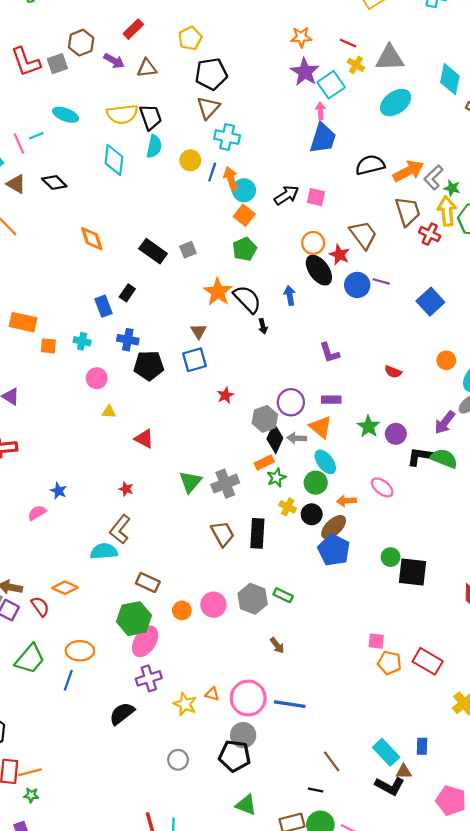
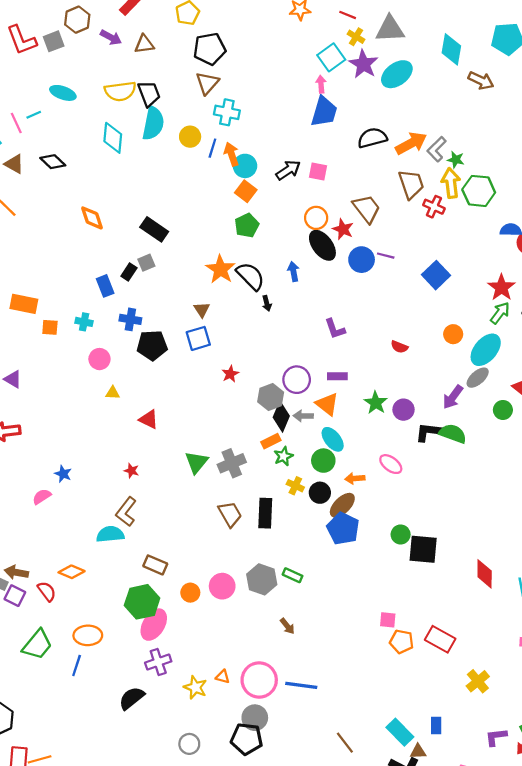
purple star: (305, 72) -> (363, 64), moved
cyan semicircle: (154, 147) -> (153, 123), size x1.4
gray square: (188, 250) -> (146, 263), moved

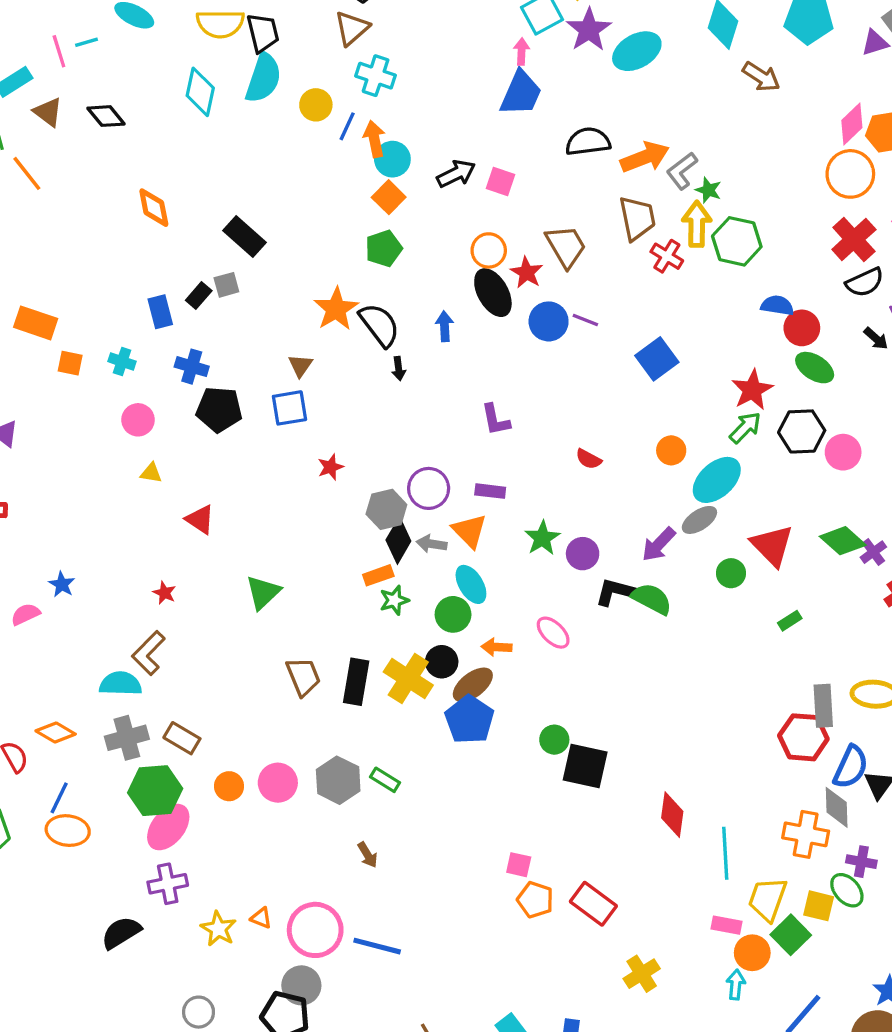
gray cross: (232, 463) -> (127, 738), moved
yellow cross: (295, 486) -> (408, 679), moved, size x1.8
blue line: (77, 666) -> (59, 798), moved

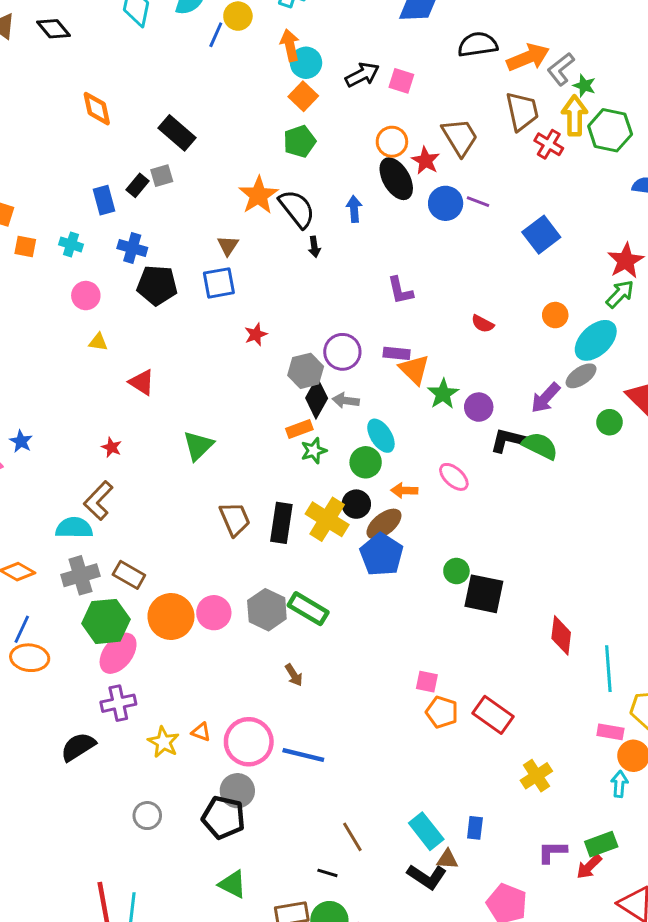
blue line: (347, 126) -> (216, 35), moved
orange triangle: (470, 531) -> (414, 369), moved
green rectangle: (385, 780) -> (308, 609), size x1.5
orange circle: (229, 786) -> (171, 617), size x1.8

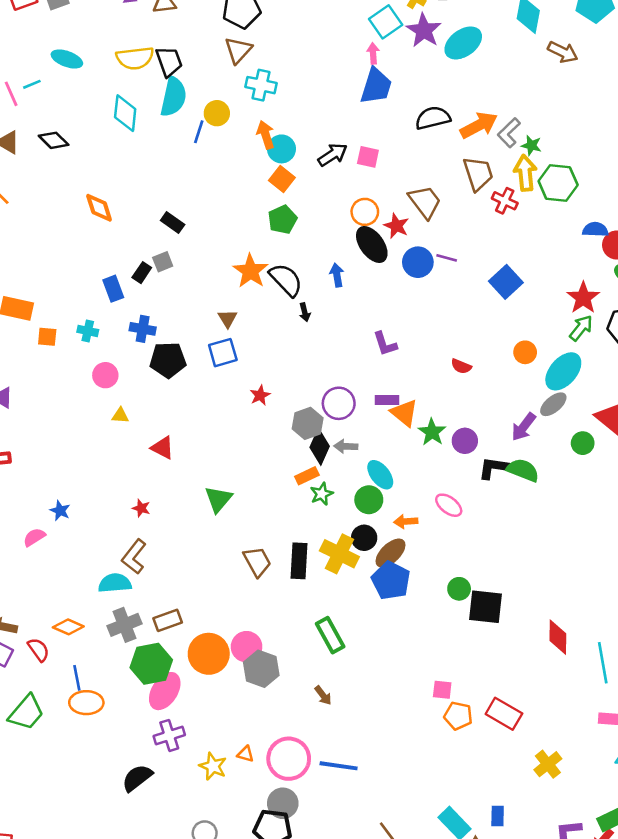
black rectangle: (177, 133) -> (173, 222), size x0.7
brown rectangle: (129, 575) -> (168, 620), turned -44
green rectangle: (308, 609) -> (330, 635), turned 36
gray hexagon: (267, 610) -> (261, 669), moved
blue line: (22, 629) -> (77, 678), turned -30

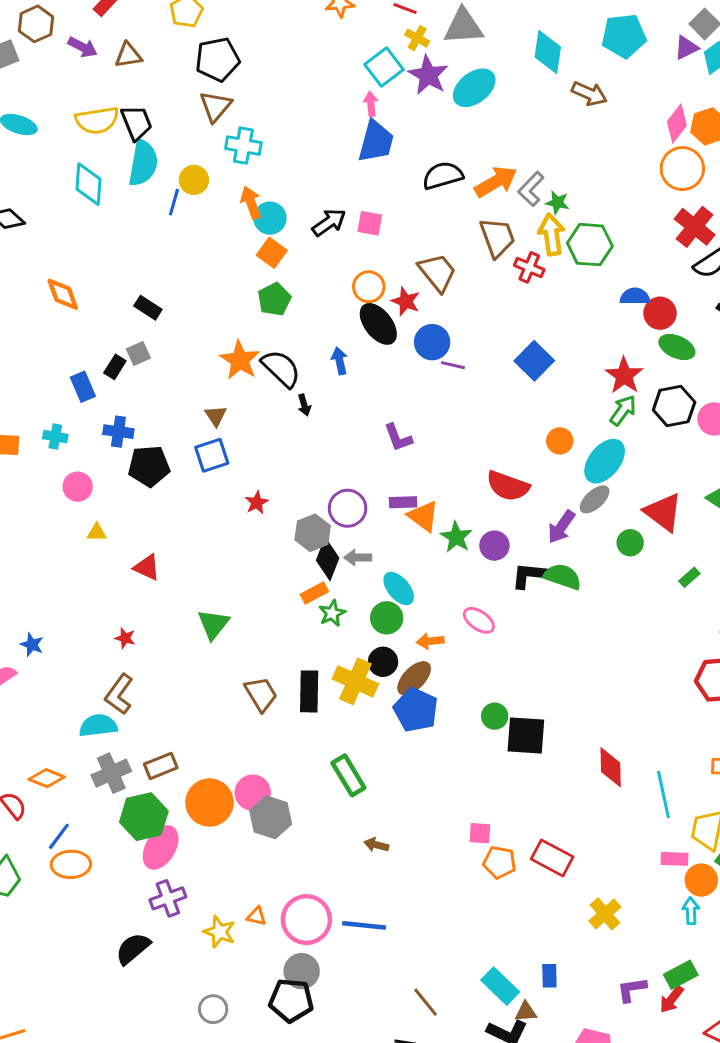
purple line: (447, 258) -> (453, 365), moved
red semicircle: (461, 366) -> (508, 486), moved, size x1.8
blue line: (77, 678) -> (59, 836), turned 50
brown arrow: (323, 695) -> (376, 845), moved, turned 144

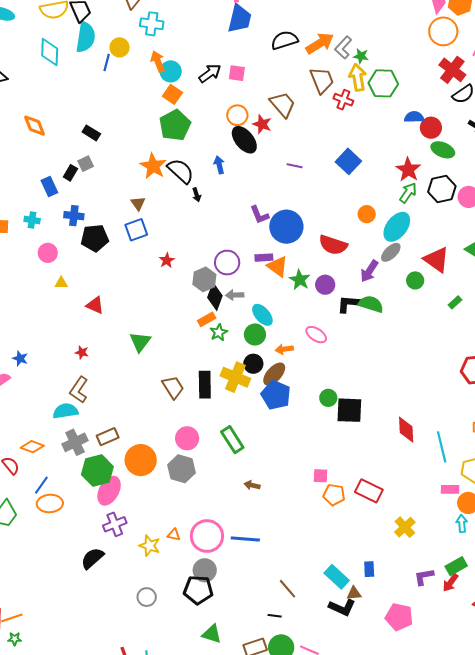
green pentagon: (274, 299) -> (175, 125), size x1.4
blue circle: (432, 342) -> (286, 227), moved, size x1.4
pink circle: (253, 793) -> (187, 438), moved

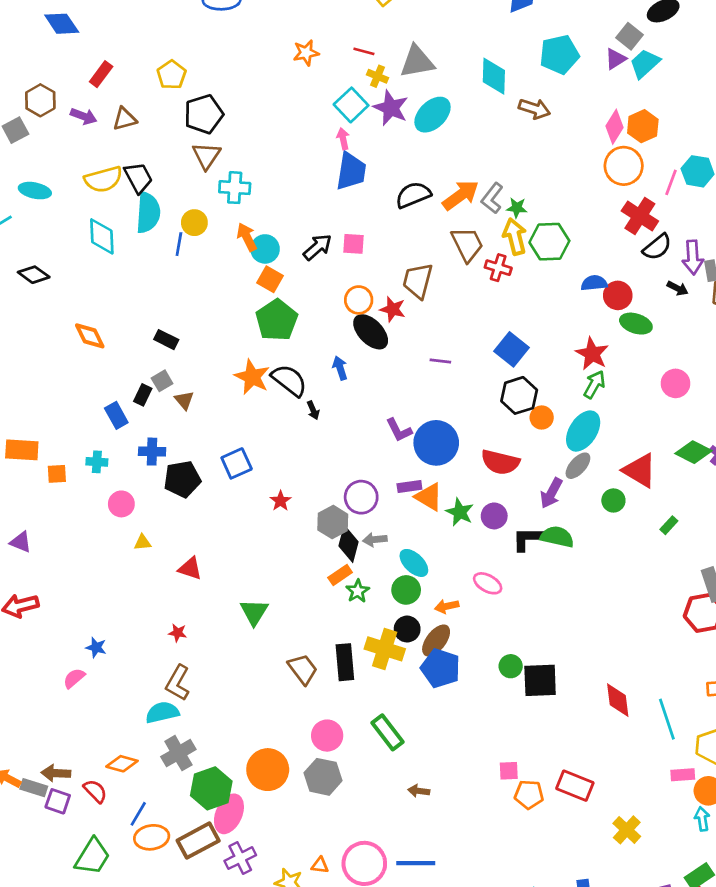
brown trapezoid: (283, 105) -> (418, 281), turned -120
black hexagon: (442, 189) -> (519, 395), moved
brown triangle: (138, 203) -> (184, 400), moved
brown rectangle: (108, 437) -> (198, 841), moved, size x1.4

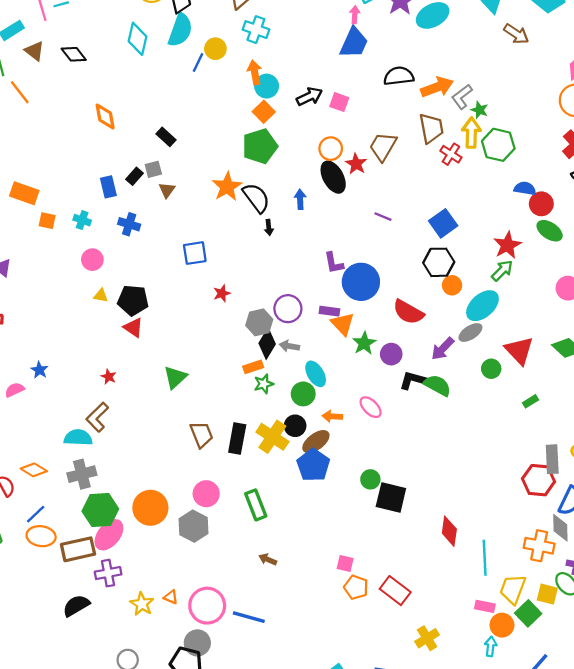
black pentagon: (182, 479) -> (133, 300), moved

